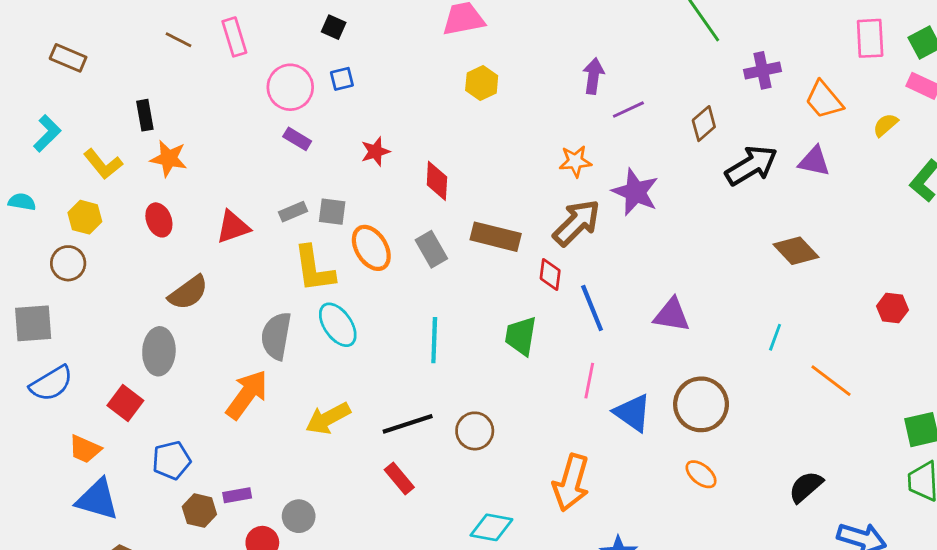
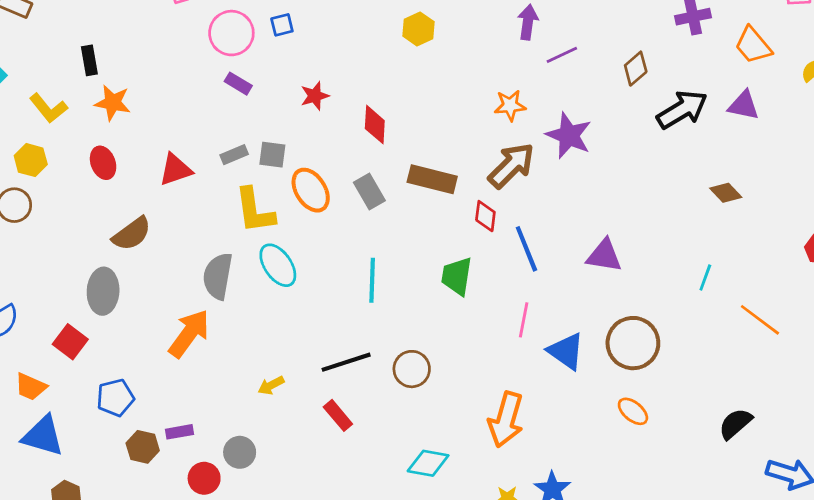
brown diamond: (796, 251) -> (726, 193), size x0.7
yellow arrow: (328, 418) -> (271, 385), moved, size x0.6

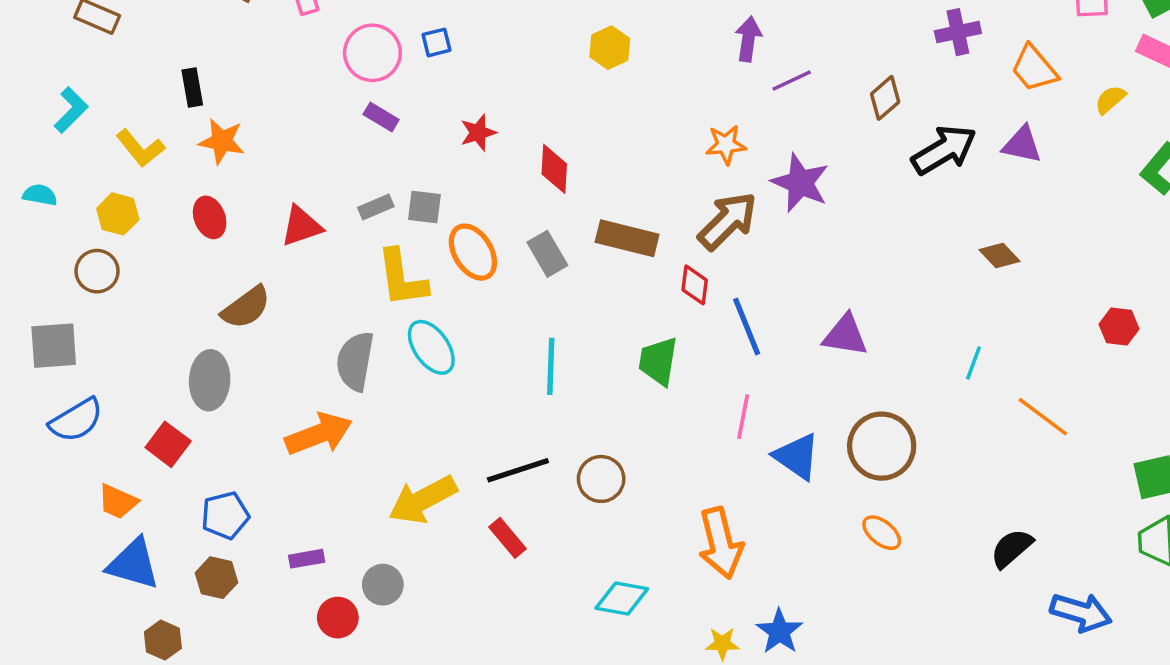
orange arrow: (189, 333) -> (319, 434), turned 33
yellow arrow: (271, 385) -> (423, 500), size x2.0
orange arrow: (506, 420) -> (721, 543), turned -30
brown hexagon: (143, 447) -> (217, 578), moved

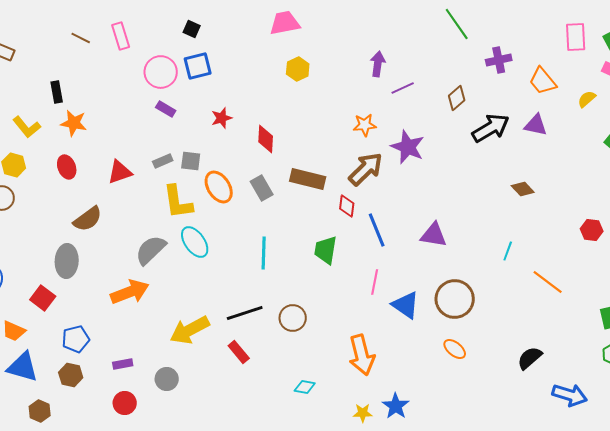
blue square: (437, 42) -> (198, 66), size x1.6
gray semicircle: (355, 361) -> (151, 250), turned 36
cyan diamond: (622, 598) -> (305, 387), size x0.7
red circle: (338, 618) -> (125, 403), moved

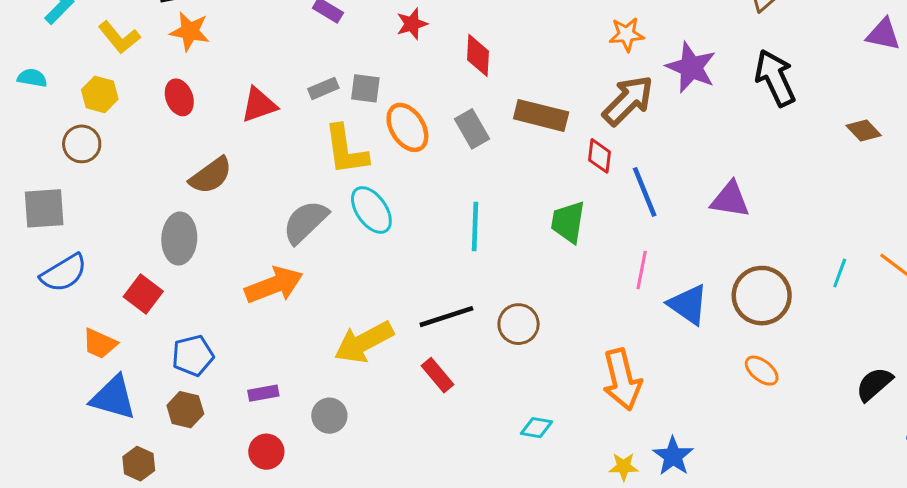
black arrow: (491, 128) -> (775, 78), moved, turned -84
cyan line: (508, 251) -> (840, 273), moved

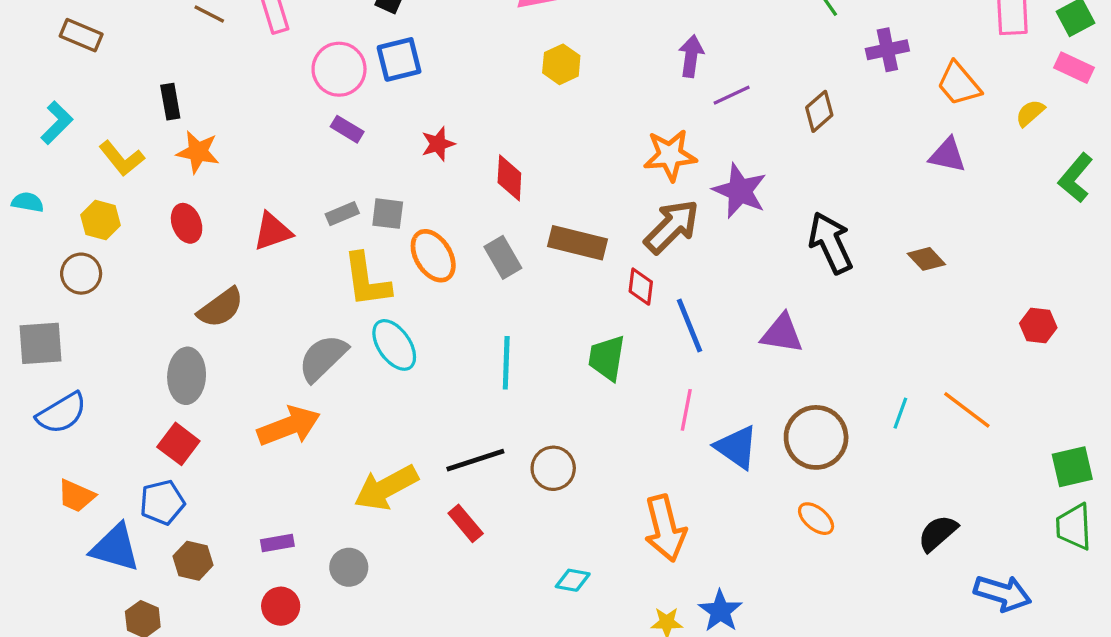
orange star: (627, 34) -> (670, 155), size x1.4
black arrow: (775, 78) -> (831, 243), moved
red square: (143, 294) -> (178, 444), moved
orange trapezoid: (100, 344) -> (76, 496), moved
blue pentagon: (193, 356) -> (162, 502), moved

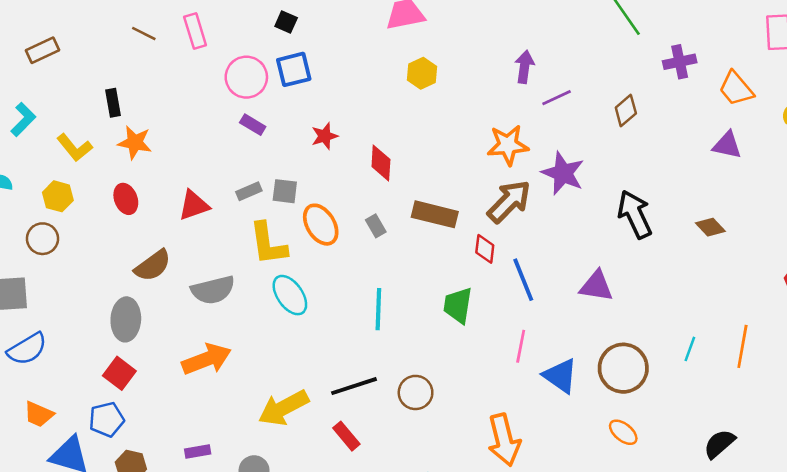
brown rectangle: (81, 35) -> (42, 50), turned -48
gray rectangle: (503, 257) -> (376, 226), size x0.7
gray semicircle: (323, 358) -> (213, 290), moved, turned -150
orange line: (967, 410) -> (742, 346), turned 63

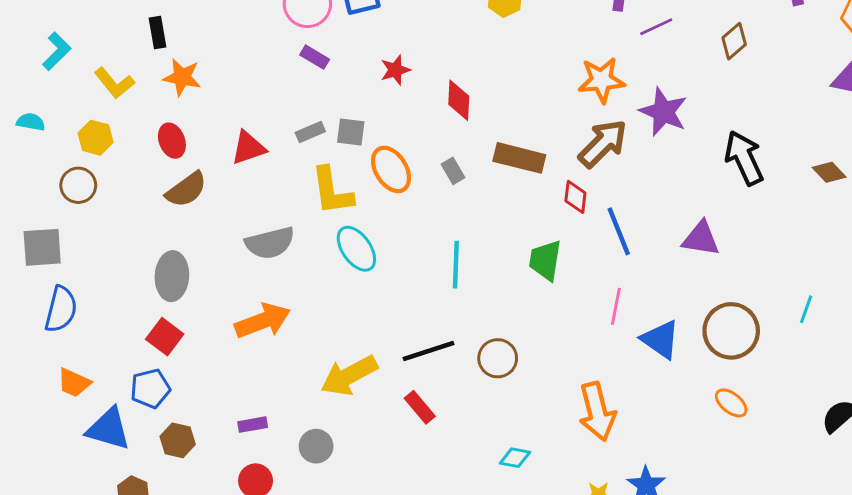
brown semicircle: (153, 266) -> (186, 190), moved
blue semicircle: (27, 349) -> (61, 309), turned -45

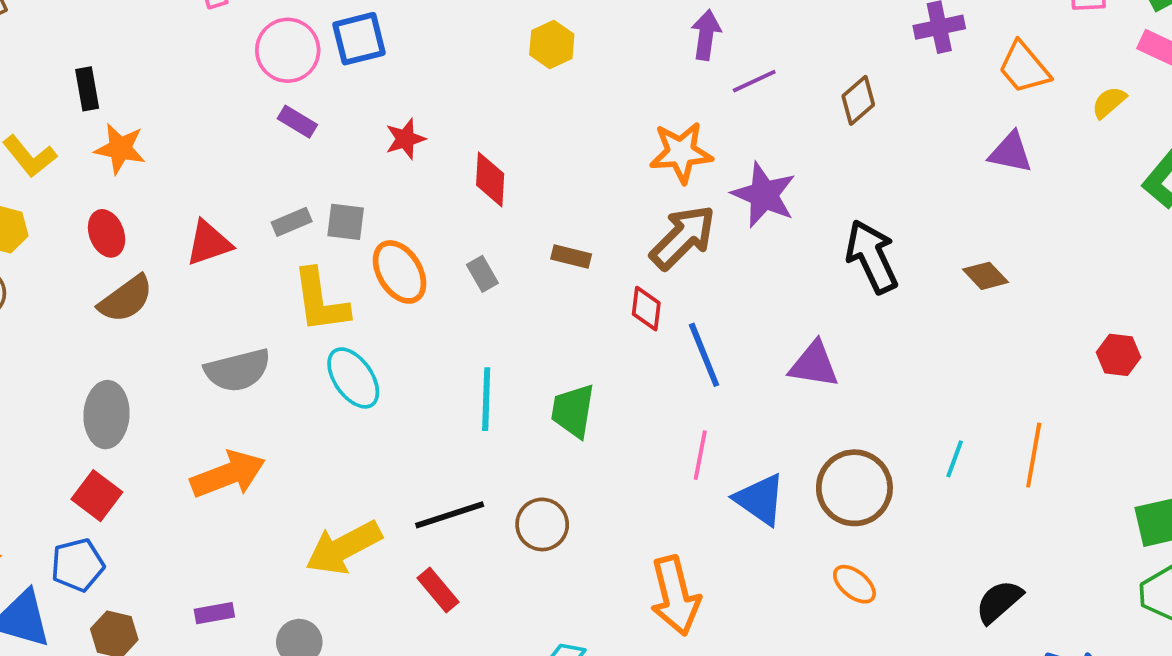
brown rectangle: (519, 158) -> (571, 257), size x0.6
green trapezoid: (545, 260) -> (573, 411), moved

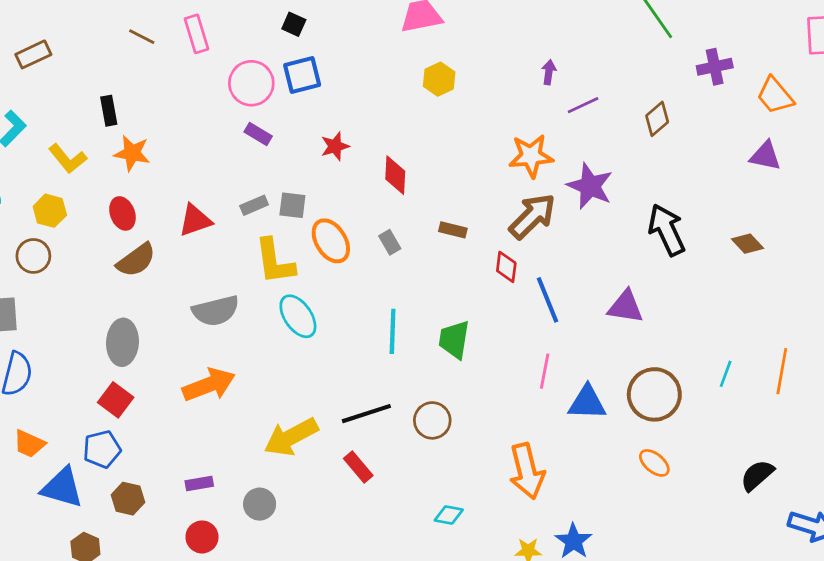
purple arrow: (706, 35) -> (549, 72), size x0.7
blue triangle: (760, 499) -> (587, 403), turned -33

